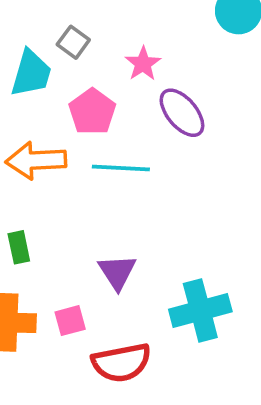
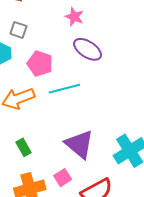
pink star: (143, 64) -> (74, 17), moved
purple triangle: (117, 272) -> (79, 144), size x1.4

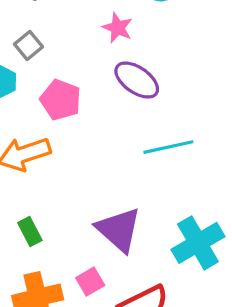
gray square: (18, 30) -> (29, 46), turned 30
cyan line: (64, 89) -> (168, 147), moved

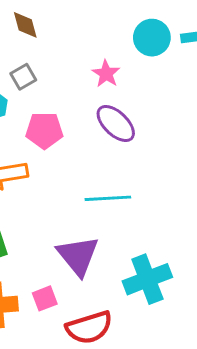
pink pentagon: (61, 100) -> (44, 130), turned -30
cyan line: (168, 147) -> (108, 198), moved

